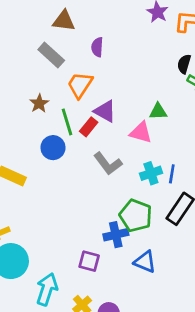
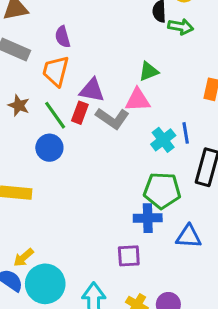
purple semicircle: (97, 47) -> (63, 37), moved
gray L-shape: (108, 163) -> (112, 118), moved
blue cross: (116, 235) -> (148, 218), turned 30

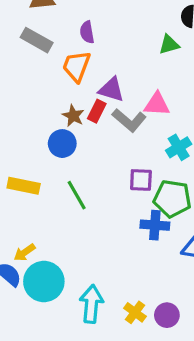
green triangle: (149, 71) -> (169, 45), moved
brown star: (19, 105) -> (73, 116), moved
green line: (55, 115) -> (77, 195), moved
purple square: (129, 256) -> (141, 180), moved

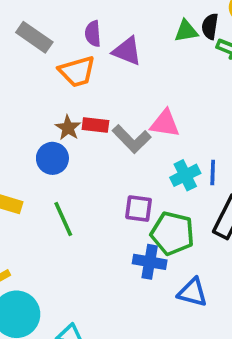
green triangle: (169, 45) -> (186, 31), moved
orange trapezoid: (76, 66) -> (77, 71), turned -132
purple triangle: (111, 90) -> (127, 51), moved
red rectangle: (97, 111) -> (95, 125), turned 65

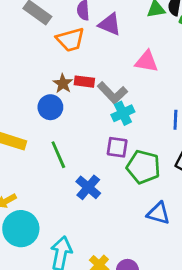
pink triangle: (165, 124) -> (147, 61), moved
cyan cross: (185, 175) -> (123, 113), moved
blue cross: (150, 262) -> (88, 187), moved, turned 30

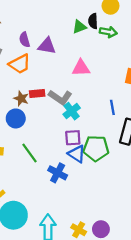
blue triangle: (158, 213) -> (77, 154), moved, turned 30

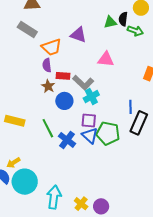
purple semicircle: (25, 40) -> (47, 65), moved
brown star: (21, 98) -> (48, 86), moved
blue line: (112, 107) -> (131, 107), moved
blue circle: (16, 118) -> (64, 101), moved
blue cross: (58, 173) -> (67, 140), moved

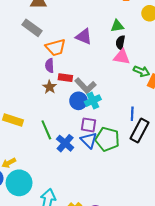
black semicircle: (123, 19) -> (120, 43), moved
green arrow: (135, 31) -> (141, 71), moved
pink triangle: (106, 59) -> (122, 57), moved
blue circle: (64, 101) -> (79, 101), moved

